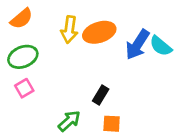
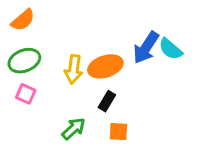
yellow arrow: (69, 30) -> (74, 69), moved
orange ellipse: (99, 32) -> (105, 66), moved
pink square: (24, 88) -> (26, 94), turned -36

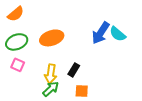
orange ellipse: (105, 66) -> (52, 38), moved
yellow arrow: (74, 69) -> (51, 74), moved

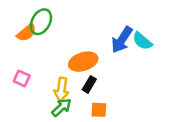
orange semicircle: (16, 14) -> (26, 33), moved
orange ellipse: (52, 38) -> (83, 62), moved
green ellipse: (17, 42) -> (41, 22), moved, turned -40

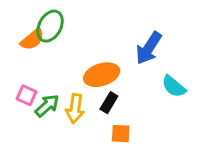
cyan semicircle: (142, 41) -> (174, 86), moved
green arrow: (61, 107) -> (47, 106), moved

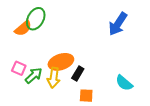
blue arrow: (149, 48) -> (118, 24), moved
orange ellipse: (102, 75) -> (61, 62), moved
cyan semicircle: (174, 86) -> (124, 83), moved

